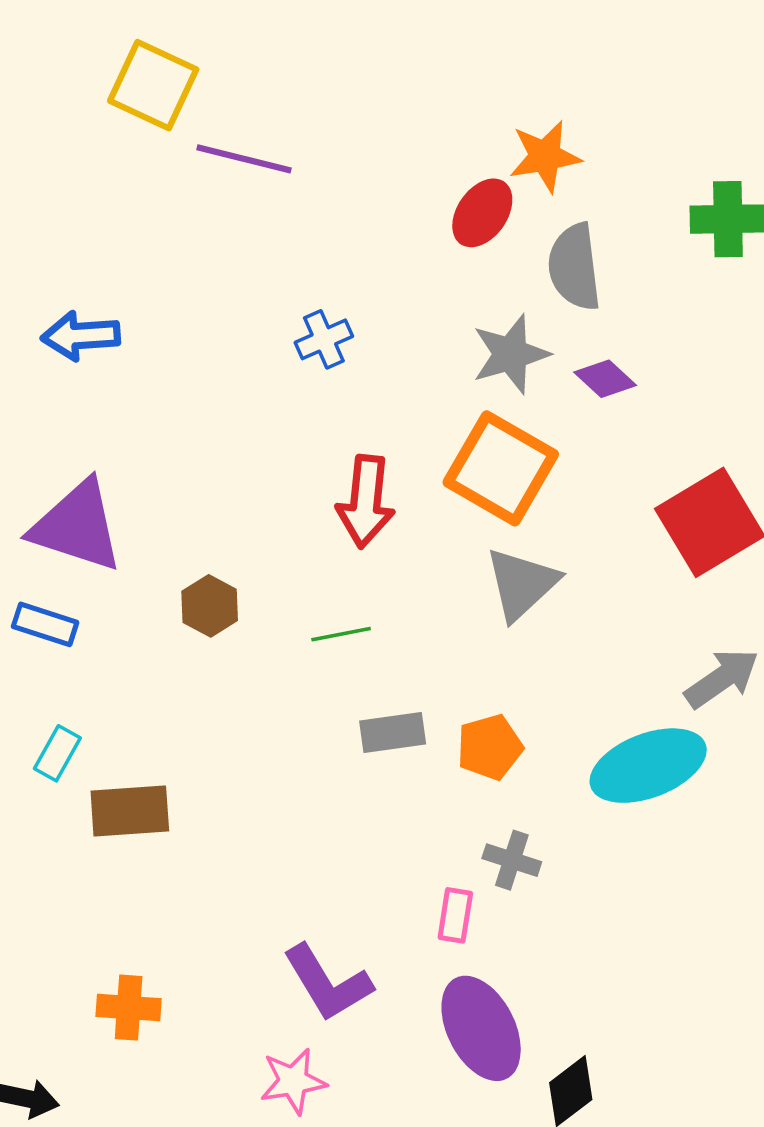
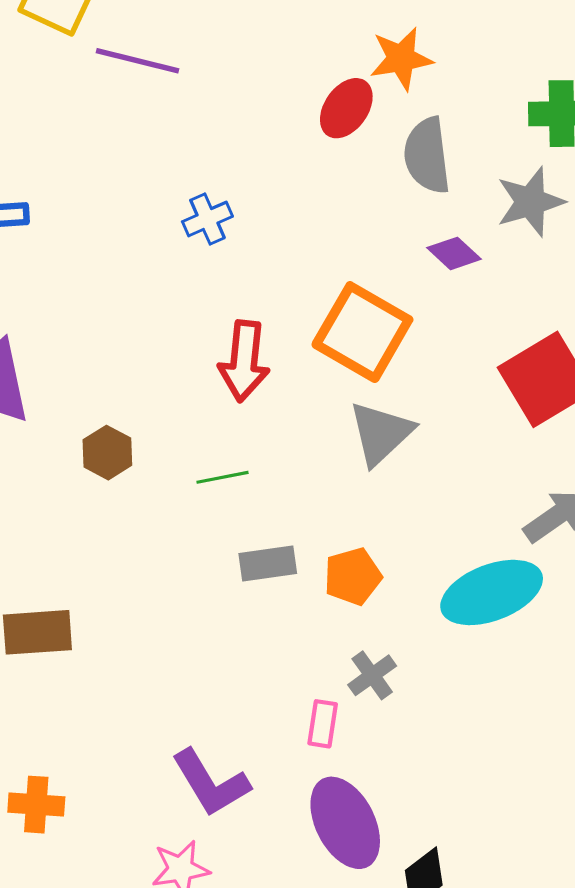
gray star: (511, 354) -> (530, 202), moved
gray cross: (512, 860) -> (372, 675), turned 36

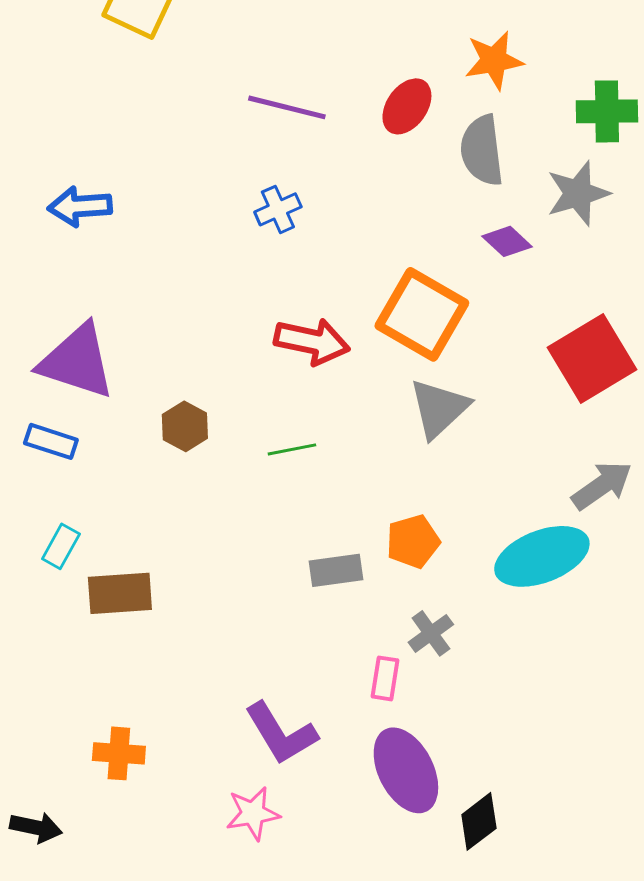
orange star: (401, 59) -> (494, 60), moved
purple line: (137, 61) -> (287, 107), moved
red arrow: (244, 361) -> (312, 341), turned -84
gray rectangle: (268, 563) -> (336, 570), moved

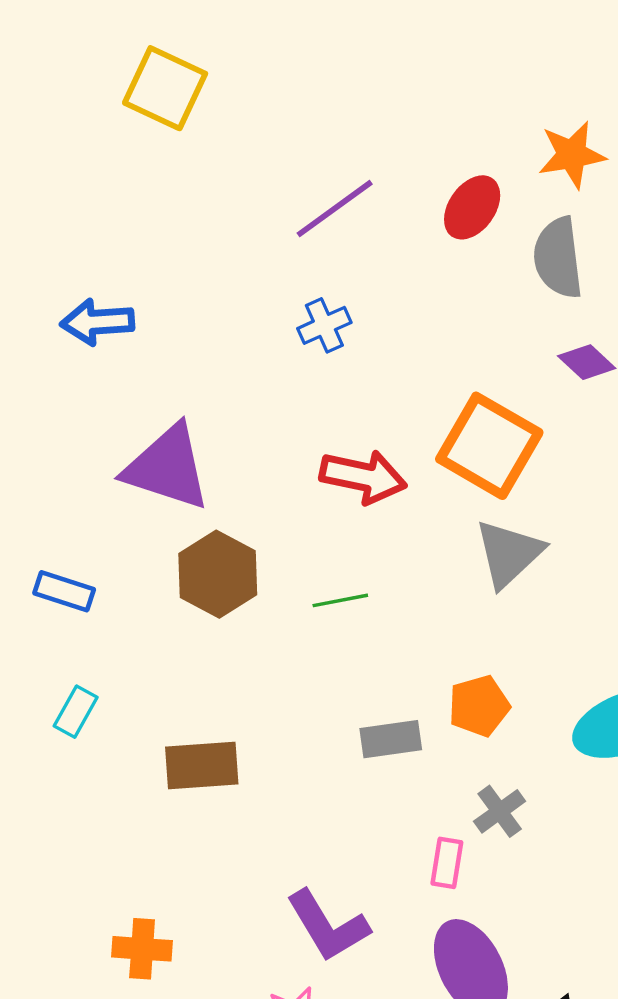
purple line: (287, 107) -> (335, 209), turned -50
purple triangle: (77, 361) -> (167, 468), moved
brown hexagon: (185, 426) -> (218, 574), size x1.5
brown rectangle: (120, 593) -> (202, 765), moved

